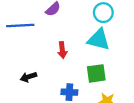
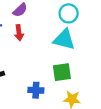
red arrow: (62, 50) -> (19, 33), moved

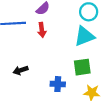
cyan triangle: (64, 39) -> (84, 36), turned -35

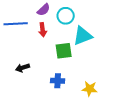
cyan circle: (89, 12) -> (66, 16), moved
green square: (82, 67) -> (64, 51), moved

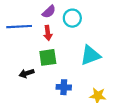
cyan triangle: (83, 36) -> (90, 55), moved
green square: (64, 51) -> (48, 57), moved

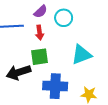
black arrow: (27, 73) -> (18, 72), size x1.6
blue cross: (64, 87) -> (55, 86), size x1.6

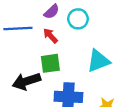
red arrow: (39, 33) -> (50, 36), turned 144

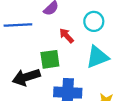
cyan circle: (78, 19) -> (94, 21), moved
red arrow: (50, 36) -> (67, 36), moved

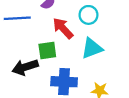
red arrow: (67, 36) -> (63, 28), size x1.5

